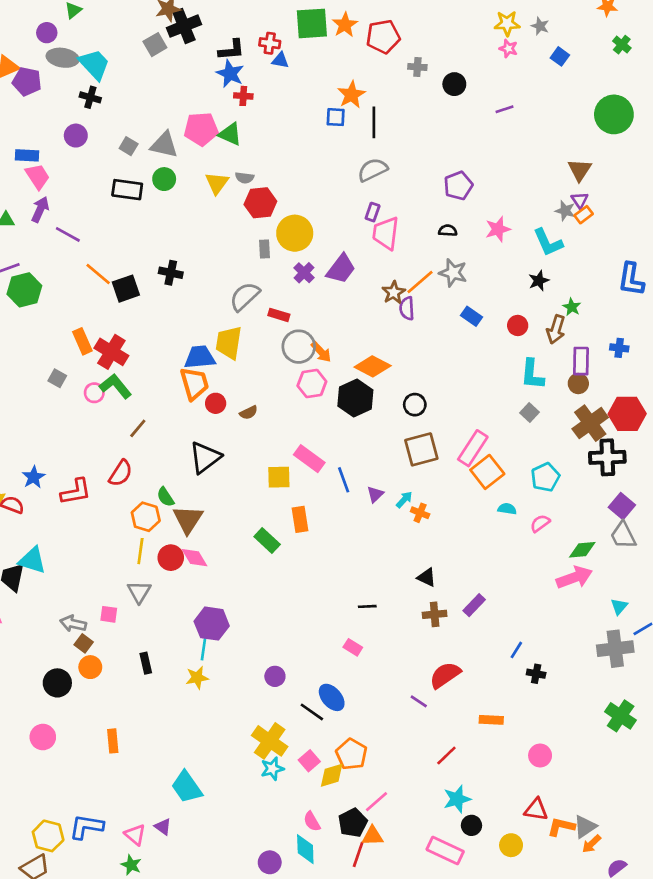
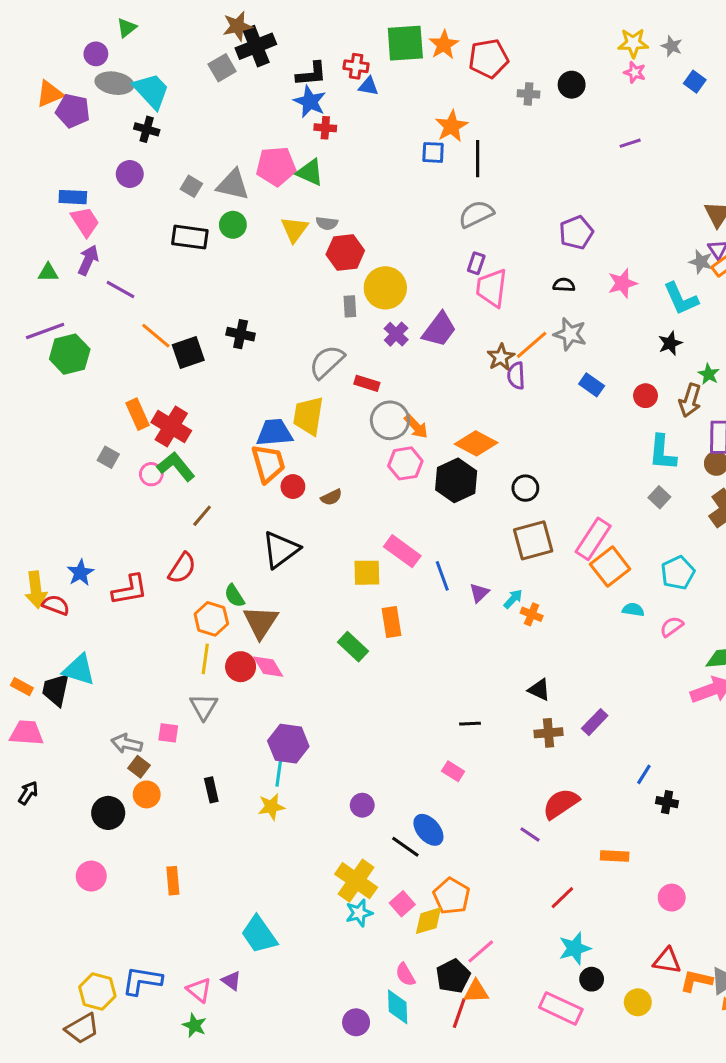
black circle: (454, 84) -> (572, 85), moved

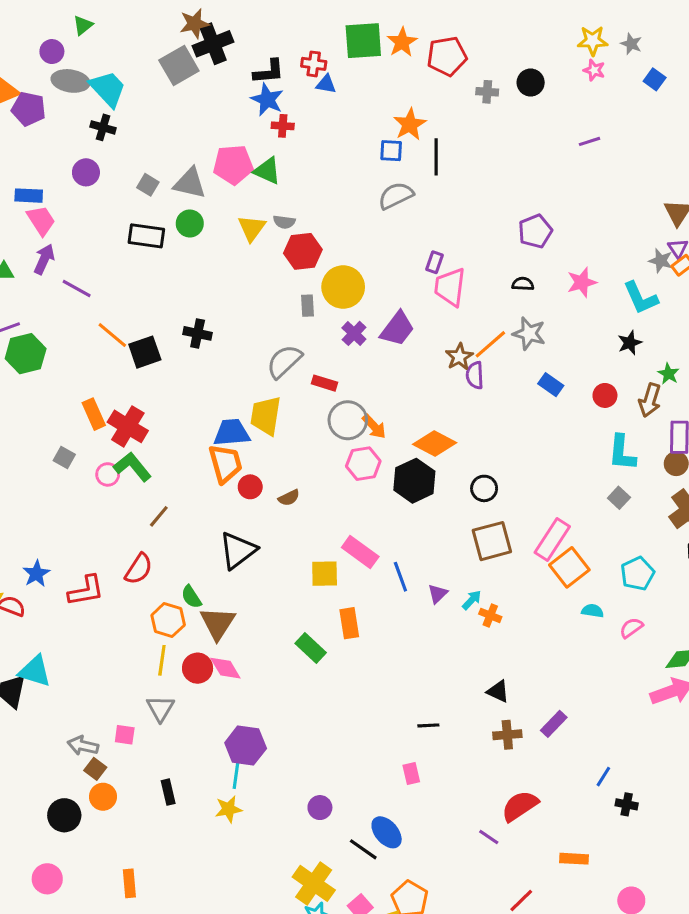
gray square: (222, 68) -> (179, 65), size x1.4
gray semicircle: (476, 214) -> (396, 196), moved
pink rectangle: (453, 771) -> (411, 773), turned 45

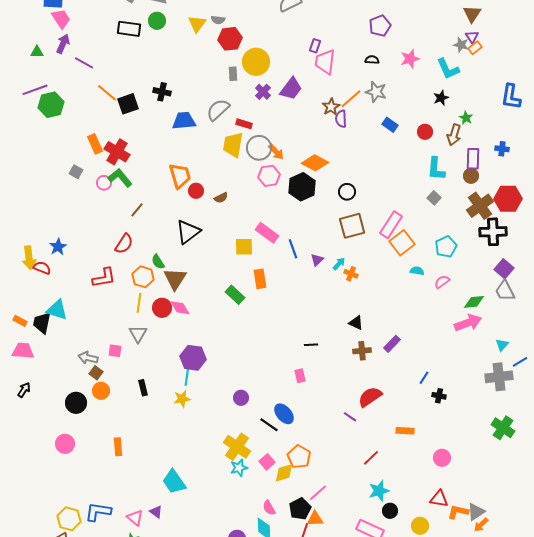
yellow trapezoid: (266, 416) -> (233, 145), moved
blue trapezoid: (232, 433) -> (184, 121), moved
red L-shape: (86, 591) -> (104, 278), moved

